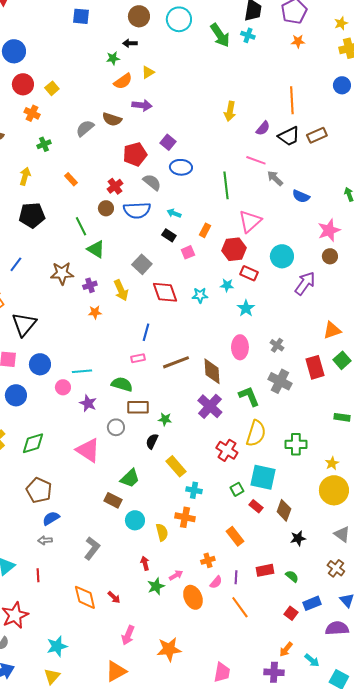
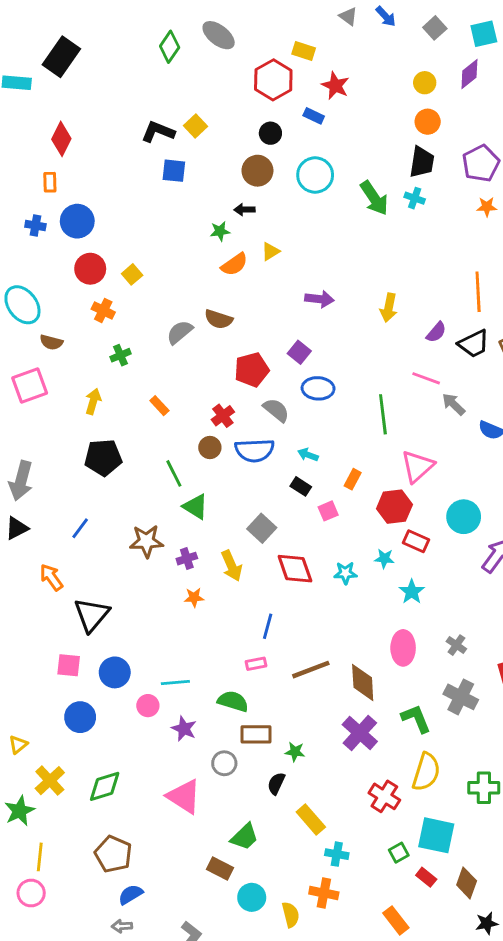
purple arrow: (142, 105) -> (319, 299), moved

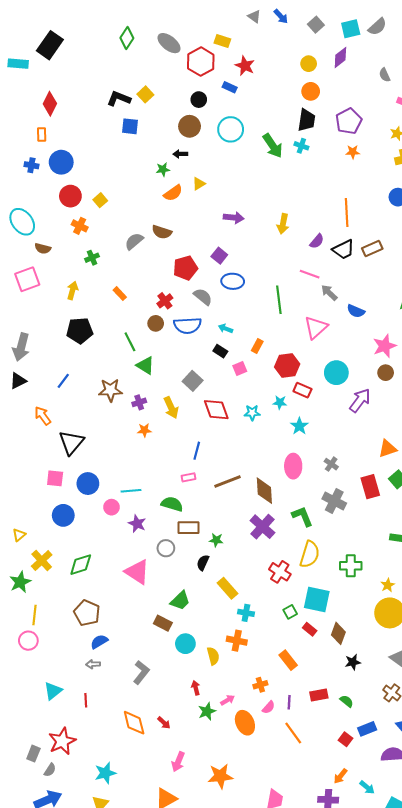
gray ellipse: (219, 35) -> (169, 43), moved
pink triangle: (418, 466) -> (316, 327), moved

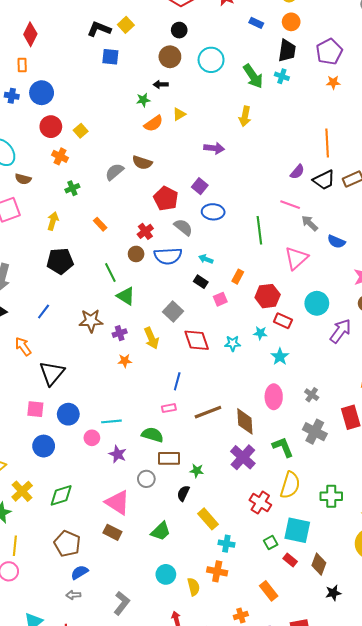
blue rectangle: (230, 87) -> (256, 23), moved
yellow arrow: (283, 224) -> (245, 116), moved
red pentagon: (185, 268) -> (166, 198), turned -30
brown rectangle: (163, 623) -> (112, 532), moved

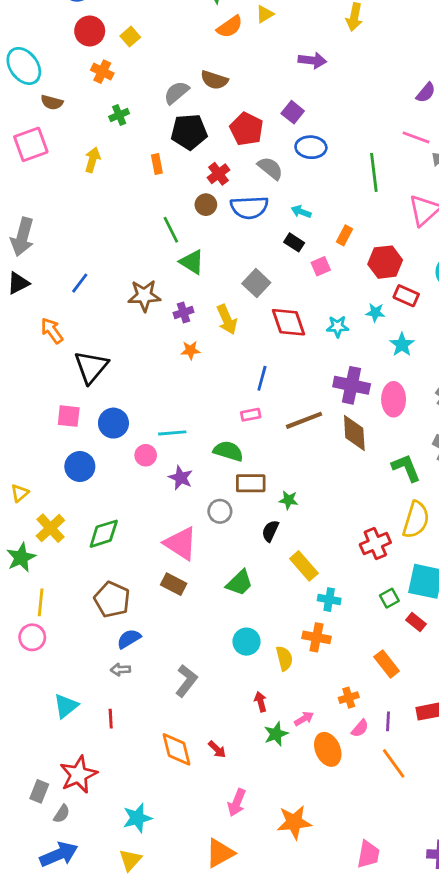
orange rectangle: (100, 224) -> (157, 164), turned 32
black pentagon: (60, 261) -> (189, 132), moved
purple cross: (243, 457) -> (352, 385), moved, turned -30
red cross: (260, 503) -> (375, 544), turned 35

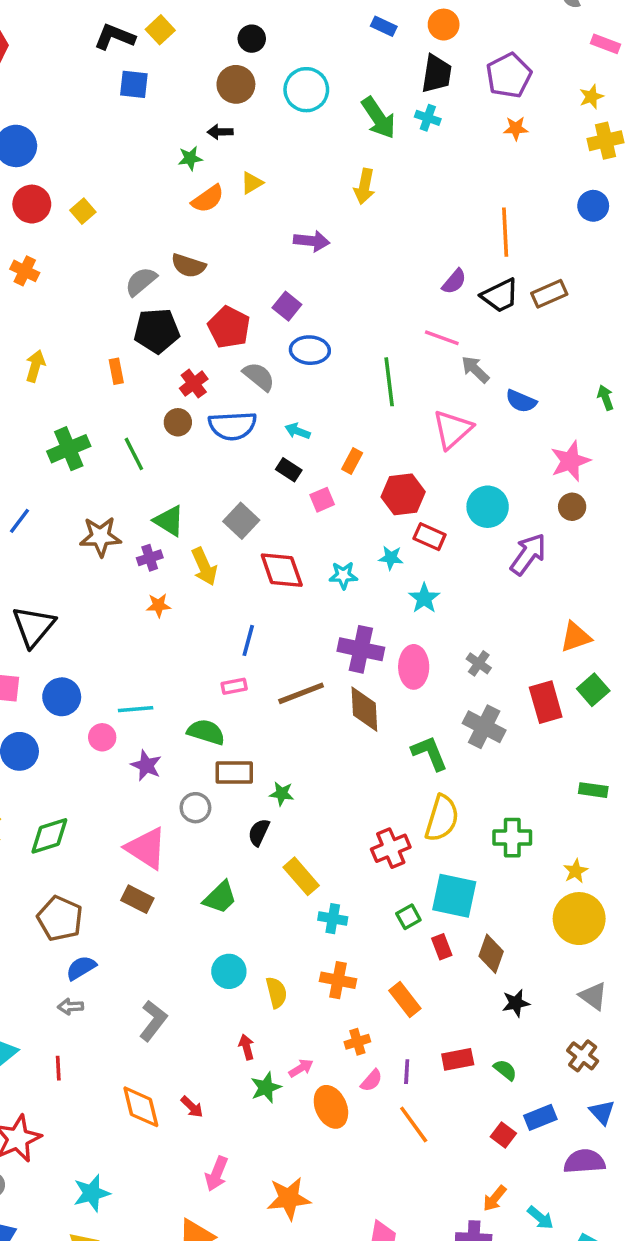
orange cross: (102, 72) -> (25, 271), moved
green cross: (119, 115) -> (69, 449), moved, size x1.6
green triangle: (192, 262) -> (169, 521), moved
red rectangle: (416, 622) -> (442, 947), turned 30
orange cross: (317, 637) -> (338, 980), moved

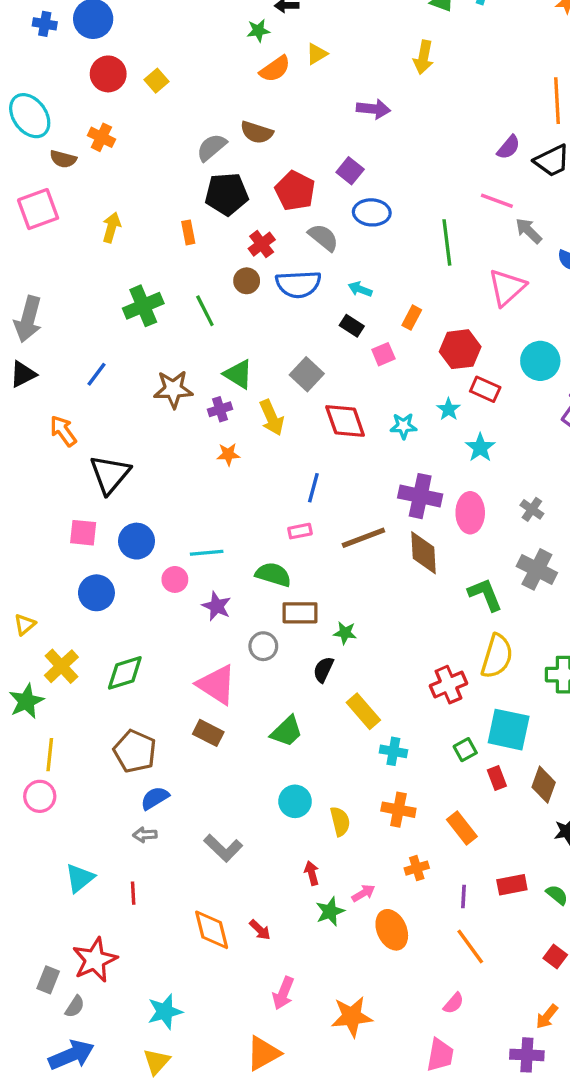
cyan star: (391, 558) -> (449, 409), turned 30
gray L-shape: (153, 1021) -> (223, 848), turned 96
pink semicircle: (371, 1080) -> (454, 1003), moved

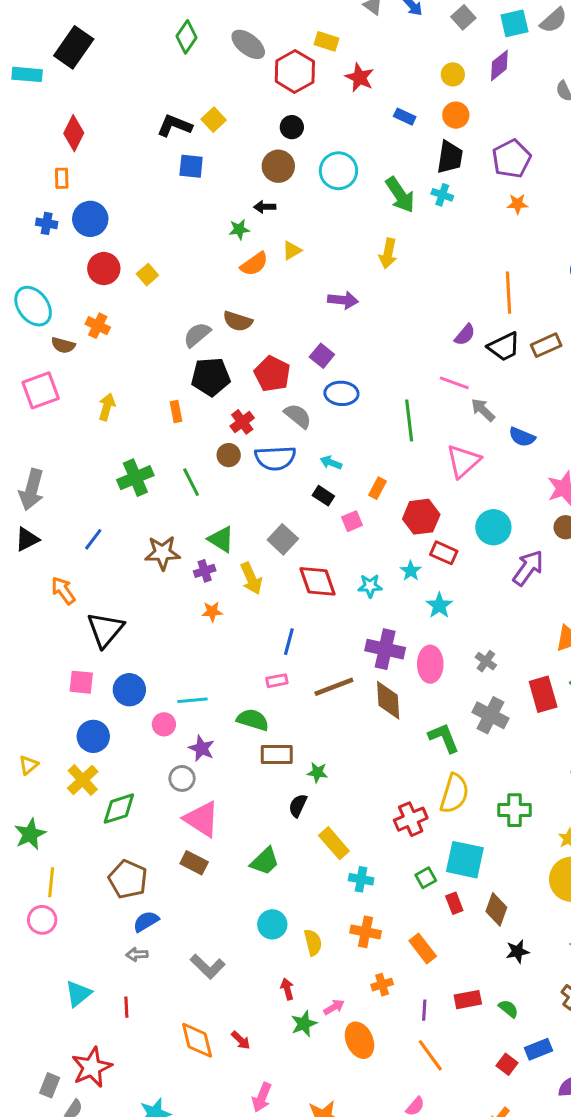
gray circle: (263, 646) -> (182, 778), moved
yellow cross: (61, 666) -> (83, 780), moved

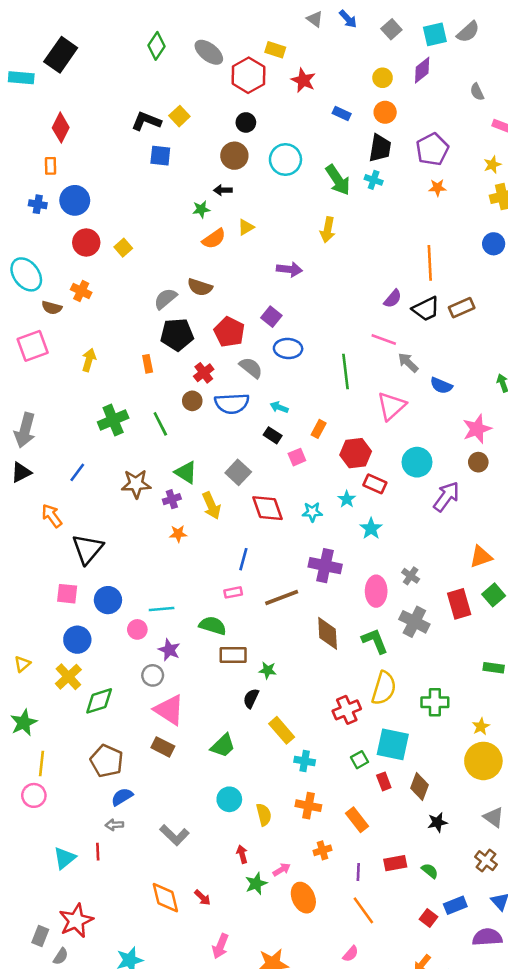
pink ellipse: (430, 664) -> (376, 591), moved
brown diamond: (388, 700) -> (328, 633), moved
red line: (126, 1007) -> (98, 852), moved

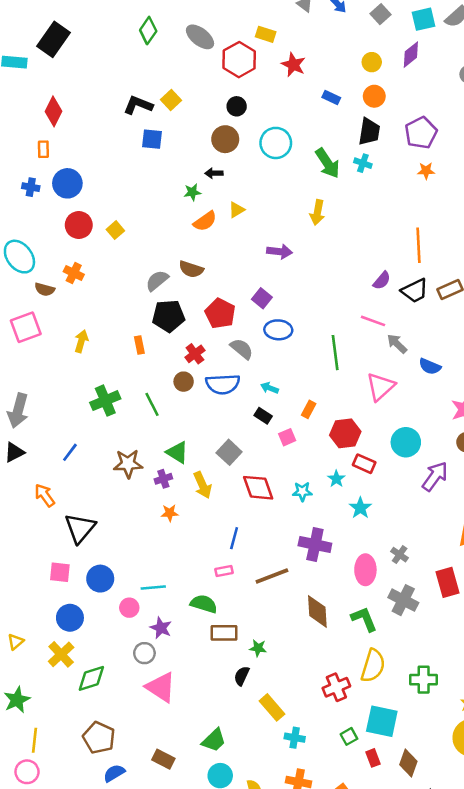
green trapezoid: (223, 746) -> (214, 740), moved
brown rectangle: (163, 747) -> (163, 759), moved

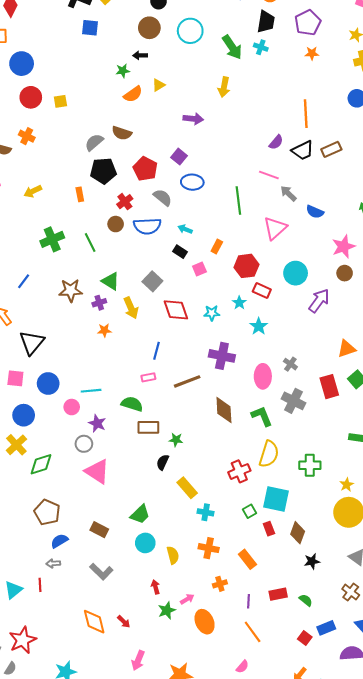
yellow square: (115, 230) -> (60, 101), turned 32
yellow arrow: (81, 341) -> (33, 191), turned -132

